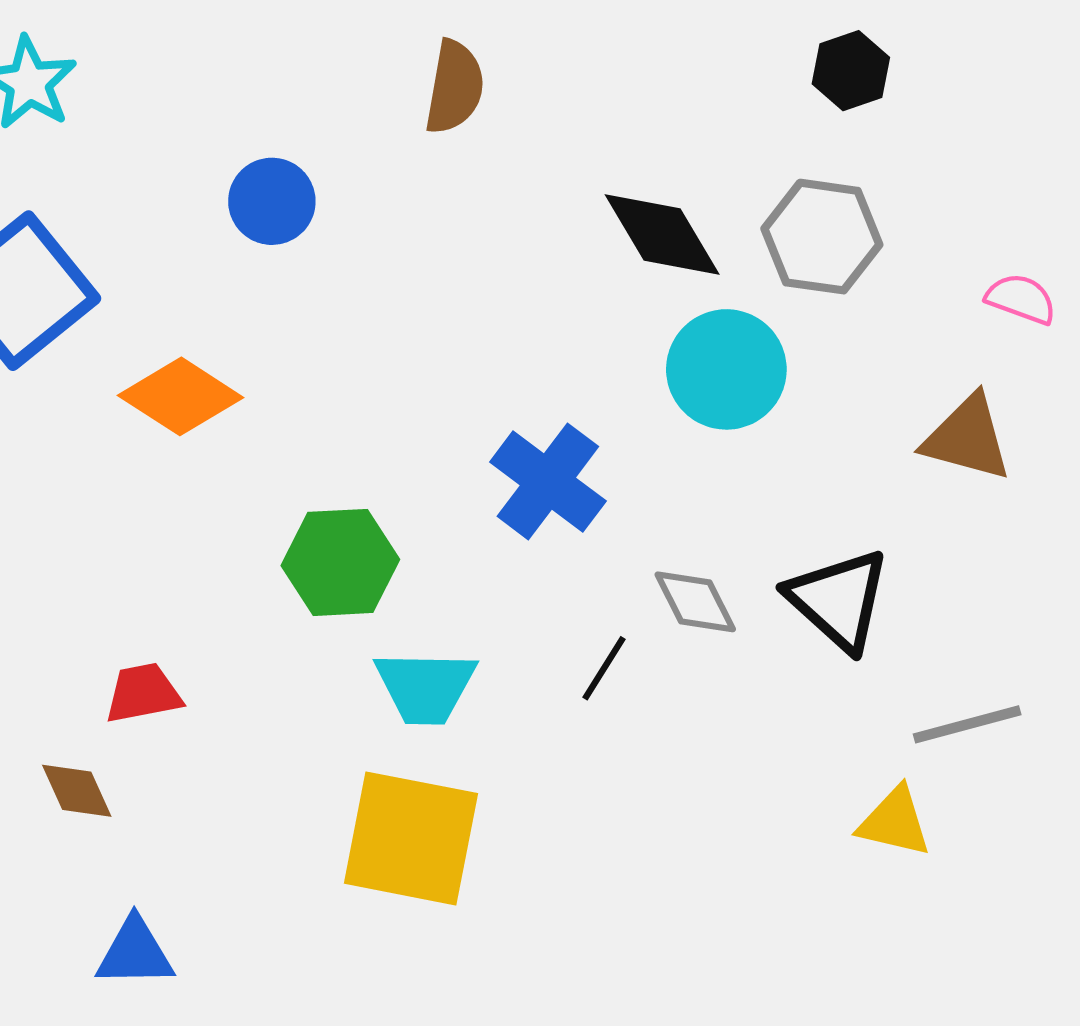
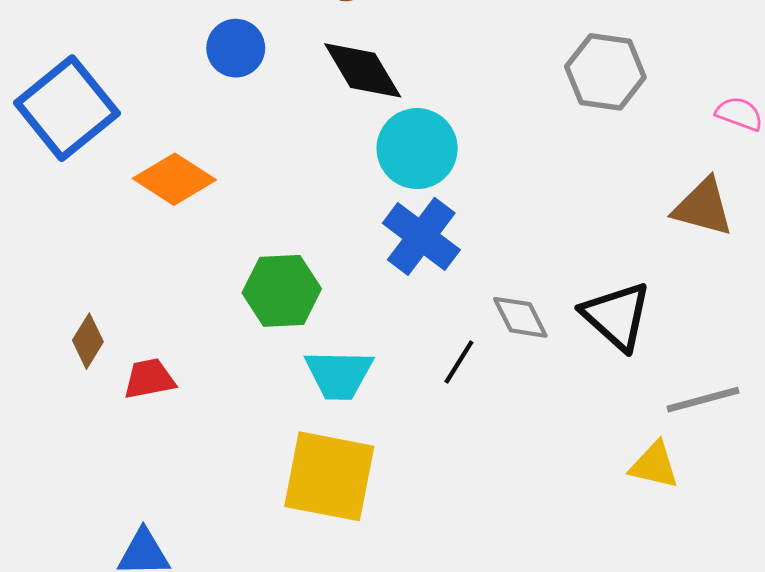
black diamond: (662, 235) -> (363, 70), moved
cyan circle: (726, 369) -> (417, 149), moved
brown diamond: (77, 791) -> (88, 341), moved, turned 56

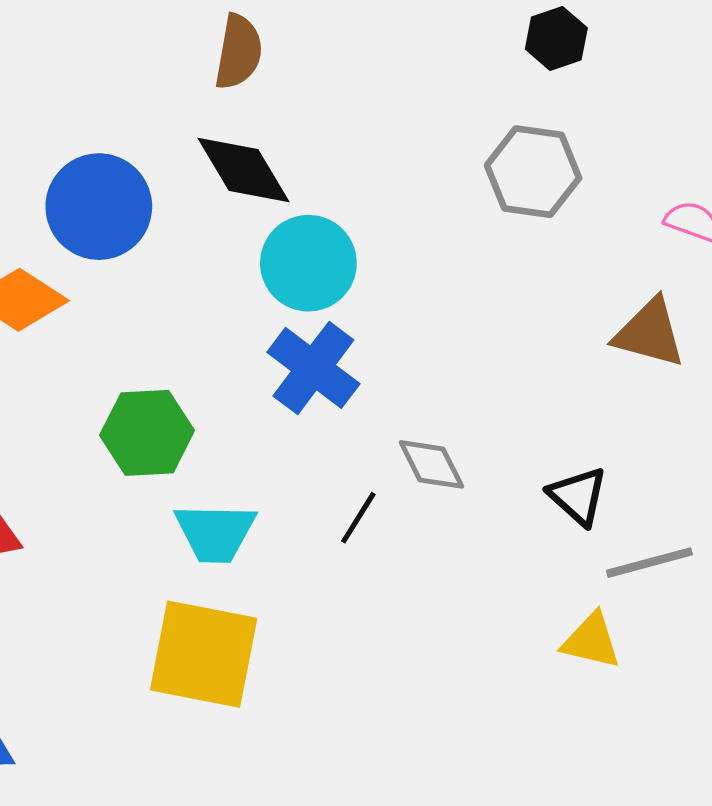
blue circle: (236, 48) -> (99, 207), moved, size x1.5
black triangle: (617, 316) -> (578, 496), moved, size x0.7

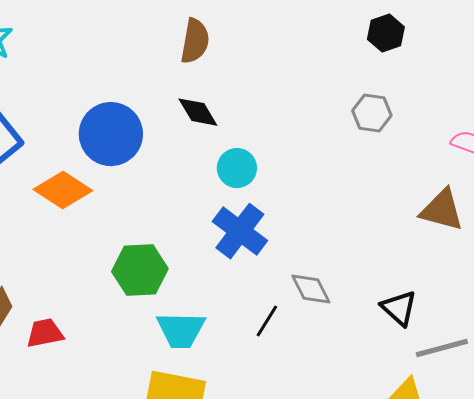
black diamond: (244, 170) -> (198, 112), size x0.7
gray hexagon: (533, 172) -> (372, 113), size x0.7
cyan circle: (308, 263) -> (237, 168), size x0.7

